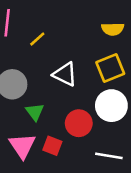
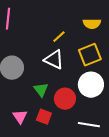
yellow line: (37, 39) -> (59, 37), moved
green triangle: (35, 112) -> (41, 90), moved
pink triangle: (22, 146) -> (20, 117), size x0.7

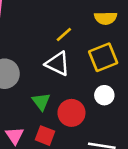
white circle: (91, 85) -> (104, 95), size x0.6

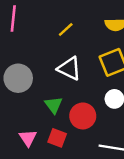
yellow line: (64, 35) -> (66, 29), moved

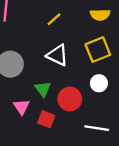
pink triangle: (28, 138) -> (21, 107), moved

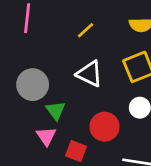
green triangle: (43, 89) -> (56, 110), moved

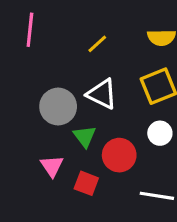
gray circle: (33, 85) -> (58, 107), moved
green triangle: (56, 110) -> (85, 136), moved

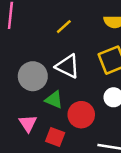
green triangle: (85, 136) -> (54, 100), turned -30

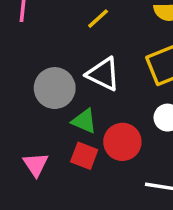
pink triangle: (28, 123) -> (36, 164), moved
red square: (55, 137) -> (84, 156), moved

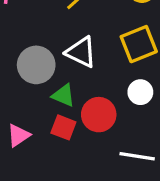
pink triangle: (36, 164) -> (19, 135), turned 30

